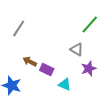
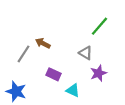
gray line: (19, 28) -> (24, 54), moved
brown arrow: (30, 61) -> (43, 43), moved

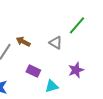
gray triangle: (86, 53) -> (56, 43), moved
cyan triangle: (73, 90) -> (52, 86), turned -40

